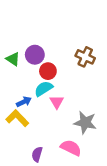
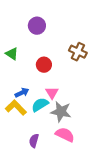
purple circle: (35, 55) -> (37, 26), moved
cyan semicircle: (44, 89) -> (40, 105), moved
gray star: (85, 123) -> (61, 112), moved

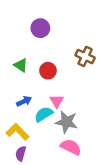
green triangle: (12, 54) -> (21, 65), moved
yellow L-shape: (16, 108) -> (17, 132), moved
purple semicircle: (34, 141) -> (21, 154), moved

